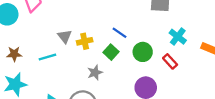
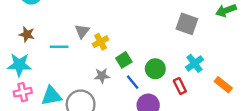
blue line: (120, 33) -> (133, 82), moved
yellow cross: (85, 41) -> (101, 42), turned -32

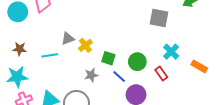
gray triangle: (82, 31) -> (68, 39), turned 40
green square: (124, 60) -> (108, 58), turned -32

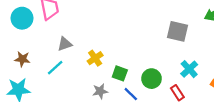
gray triangle: (68, 39) -> (65, 44), moved
cyan line: (50, 55) -> (55, 68), turned -35

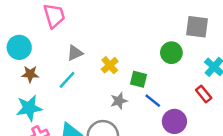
cyan circle: (22, 18) -> (19, 47), moved
green circle: (152, 79) -> (171, 53), moved

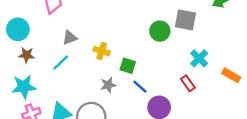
green circle: (171, 53) -> (160, 31), moved
yellow cross: (110, 65) -> (102, 51), turned -35

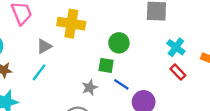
green circle: (160, 31) -> (119, 43), moved
yellow cross: (102, 51) -> (71, 24), moved, size x1.6
red rectangle: (188, 83) -> (178, 72), moved

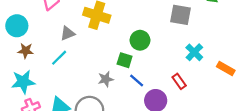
red rectangle: (178, 72) -> (179, 81), moved

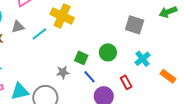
gray triangle: (68, 33) -> (18, 27), moved
green circle: (140, 40) -> (108, 52), moved
cyan line: (59, 58) -> (39, 34), moved

